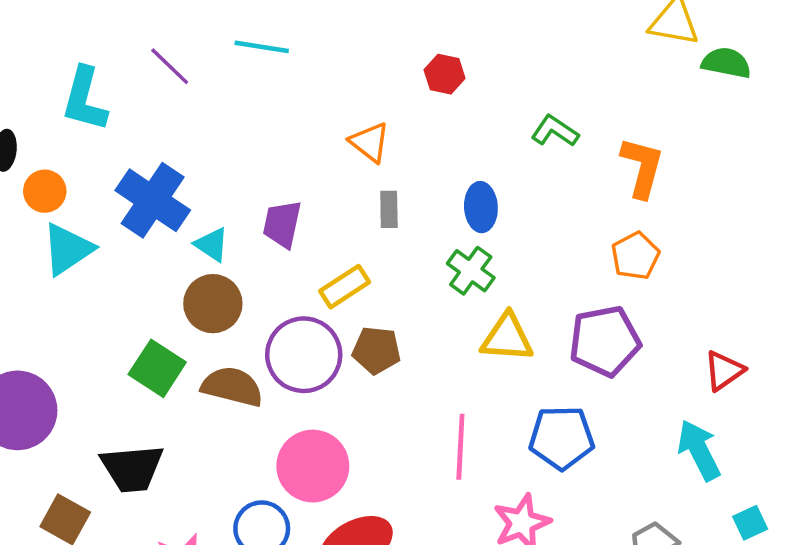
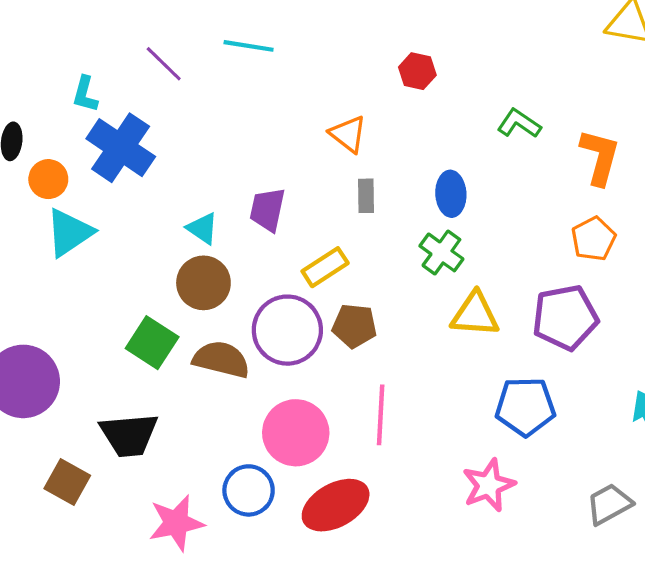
cyan L-shape: (85, 99) -> (85, 94), size x0.6
blue cross: (153, 200) -> (121, 148), moved
pink line: (460, 447) -> (381, 415), moved

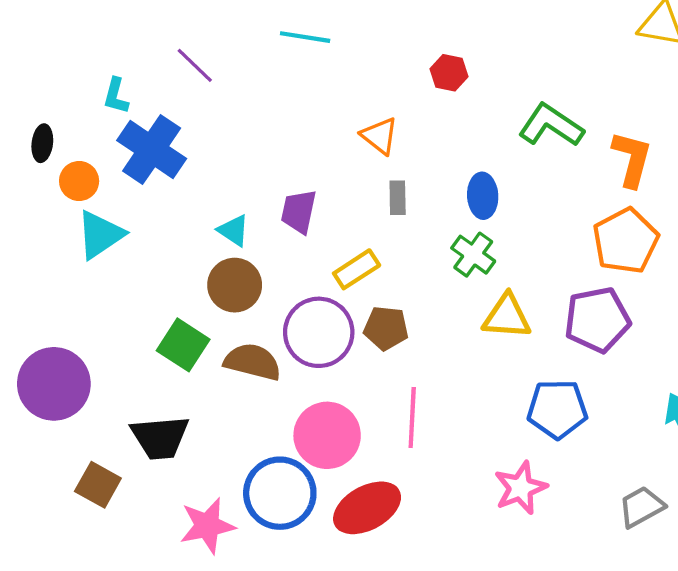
cyan line: (249, 46) -> (305, 37), moved
green L-shape: (519, 124) -> (551, 125), size x1.5
orange pentagon: (593, 239) -> (626, 241), size x1.5
blue circle: (249, 490) -> (280, 493), size x1.4

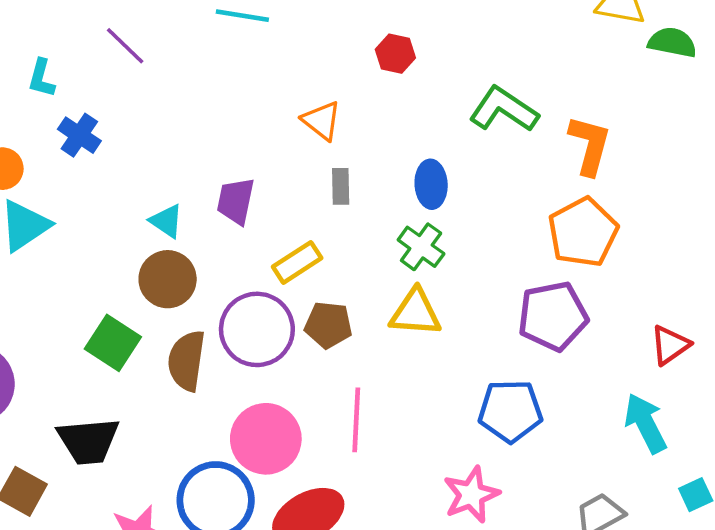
blue cross: (152, 149) -> (79, 135), size x0.6
yellow triangle: (507, 317) -> (415, 313), moved
brown semicircle: (252, 362) -> (187, 361), turned -96

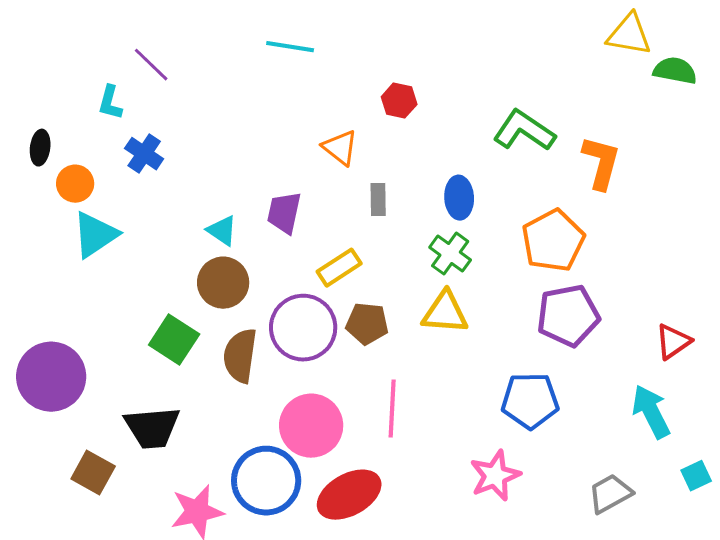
purple line: (125, 46) -> (151, 65), moved
red hexagon: (395, 54) -> (399, 101), moved
orange triangle: (322, 121) -> (340, 148), moved
orange pentagon: (583, 232) -> (553, 241), moved

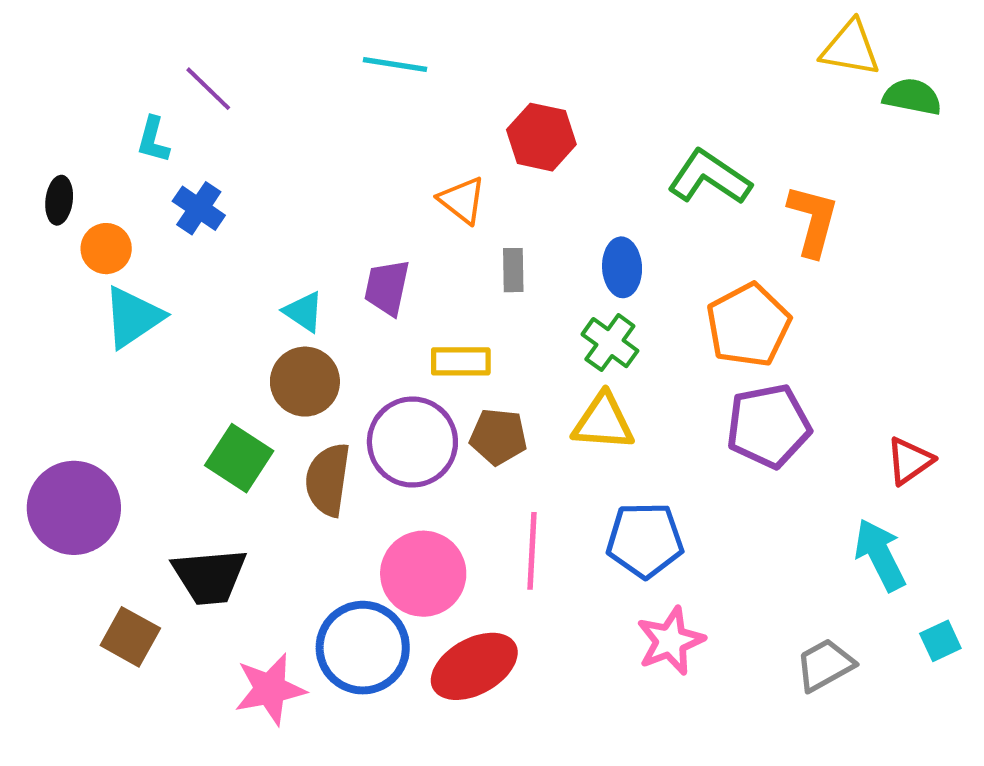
red hexagon: (399, 101) -> (541, 137), size x1.4
yellow rectangle: (339, 268) -> (461, 361), turned 33
blue pentagon: (530, 401) -> (645, 540), moved

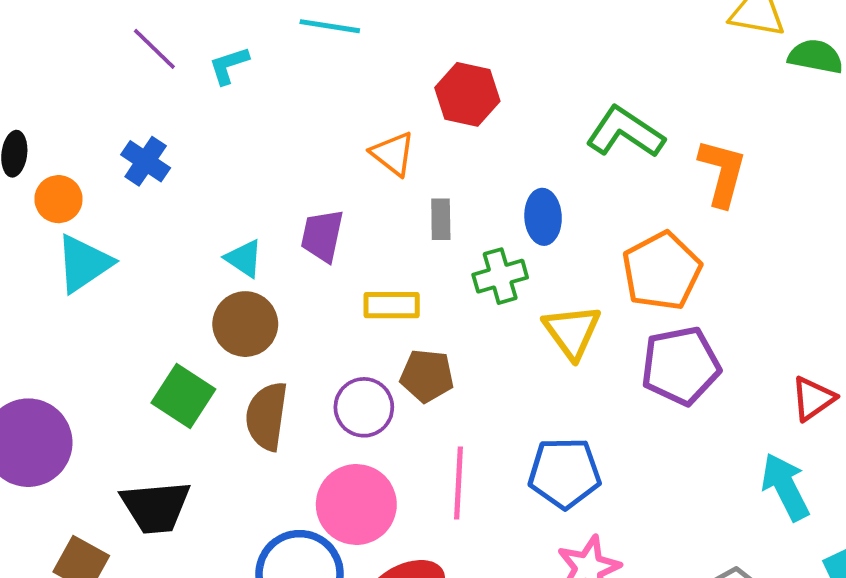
cyan L-shape: (153, 140) -> (229, 65), moved, turned 57
green cross: (610, 343) -> (500, 276), moved, turned 38
yellow triangle: (603, 422) -> (572, 332), moved, turned 50
purple circle: (412, 442) -> (364, 407), moved, size x0.7

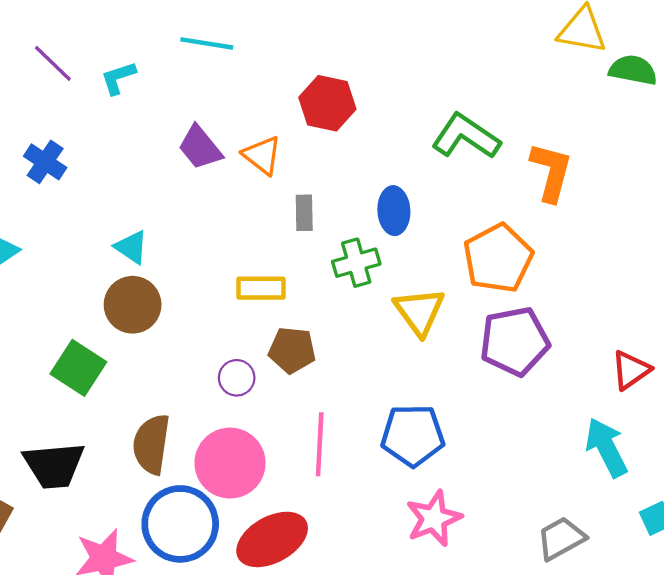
purple trapezoid: (322, 236) -> (200, 148), moved, turned -51
purple circle: (364, 407) -> (237, 378), size x0.7
brown semicircle: (267, 416) -> (151, 444), moved

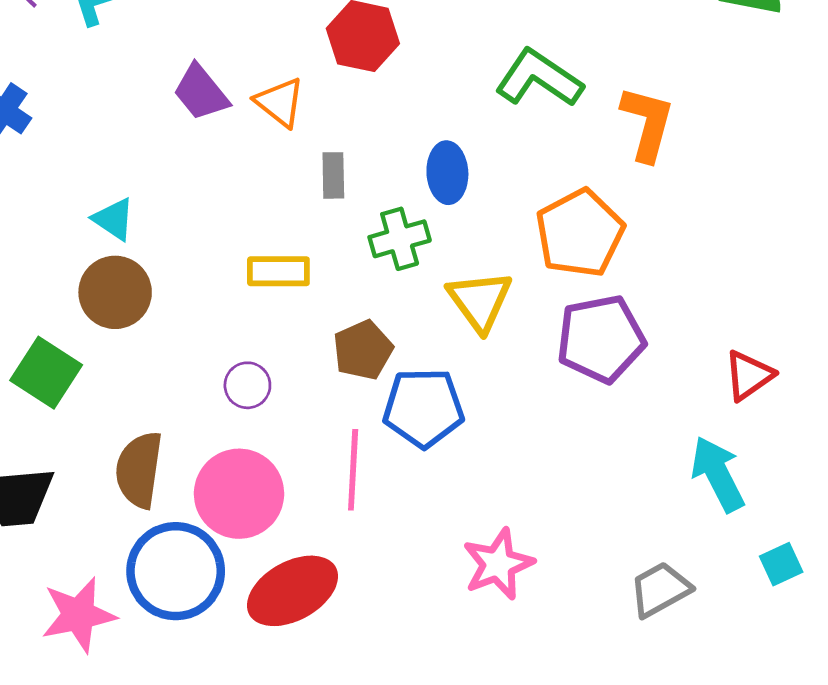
brown pentagon: (292, 350) -> (363, 350), moved, turned -30
blue pentagon: (413, 435) -> (423, 408), moved

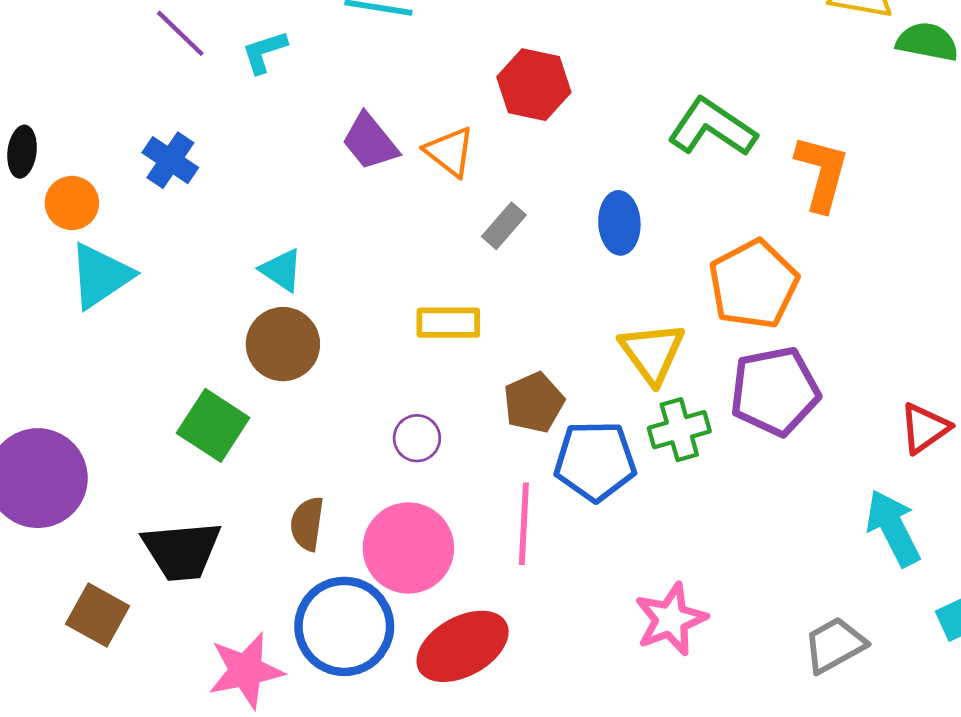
gray rectangle: (333, 175) -> (504, 226), turned 42
green cross: (400, 239) -> (679, 430), moved
brown semicircle: (139, 470) -> (307, 524), size x0.7

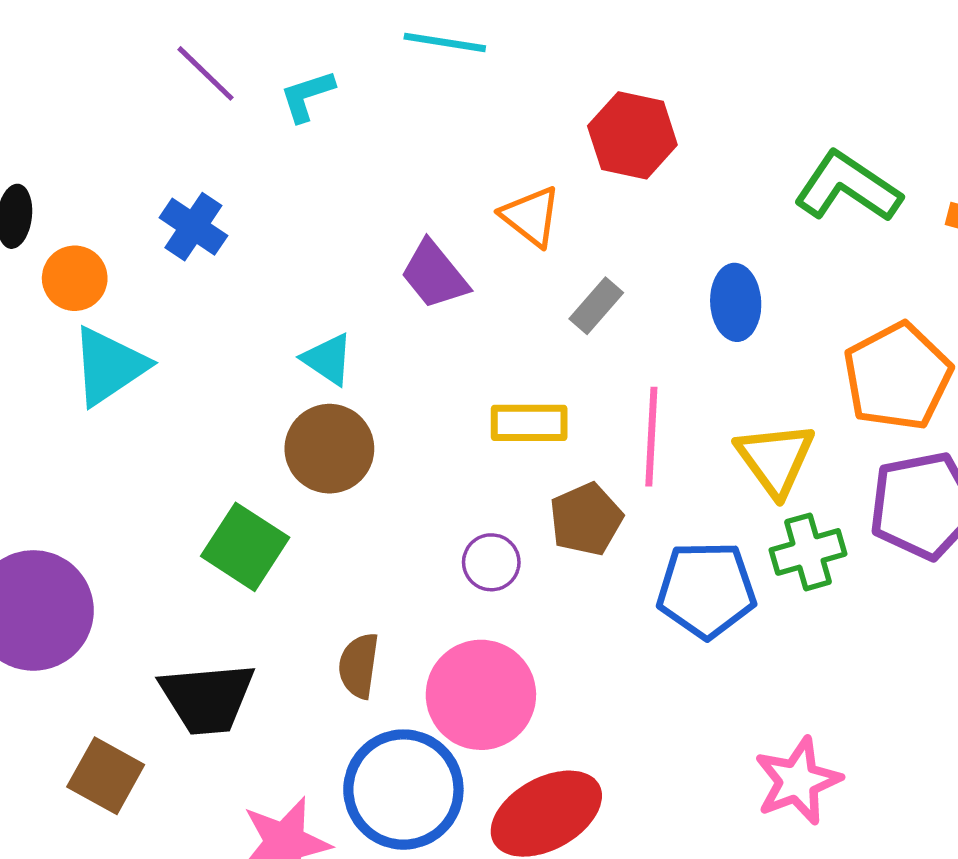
purple trapezoid: (370, 142) -> (434, 275), moved
brown pentagon: (534, 403) -> (586, 519), moved
pink line: (524, 524) -> (651, 437), moved

